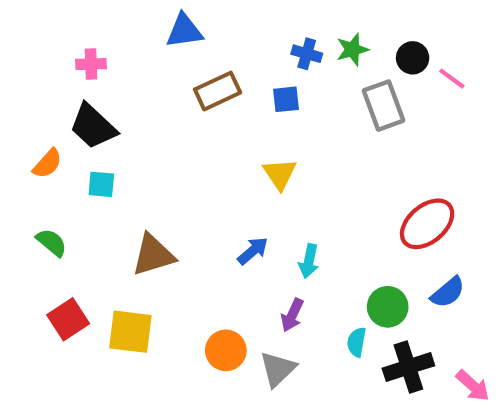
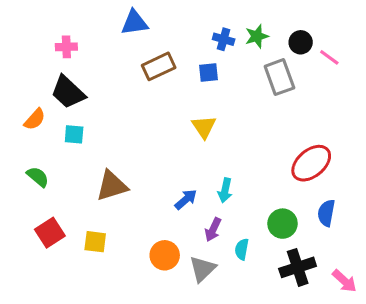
blue arrow: (253, 251) -> (186, 199), moved
blue semicircle: (448, 292) -> (326, 213), turned 140
yellow square: (130, 332) -> (95, 242), size x0.7
cyan semicircle: (357, 342) -> (242, 249), moved

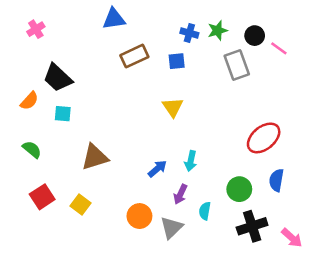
pink cross: (66, 47) -> (36, 29), moved, turned -30
yellow square: (95, 242) -> (81, 204), turned 30

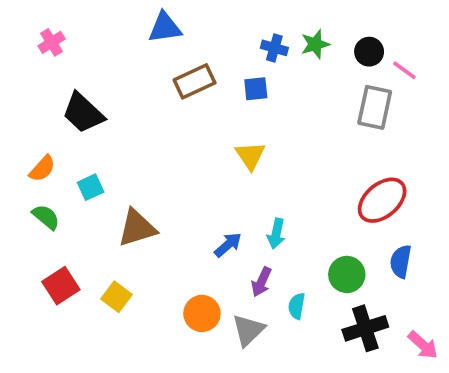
gray rectangle: (237, 65) -> (375, 107), moved, turned 32
orange semicircle: (29, 101) -> (42, 169), moved
cyan square: (63, 114) -> (91, 187), moved, turned -30

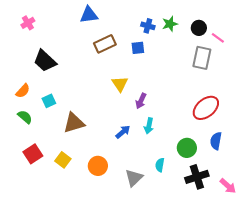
yellow triangle: (250, 156) -> (120, 84), moved
purple arrow: (261, 282) -> (141, 101), moved
orange circle: (202, 313) -> (98, 166), moved

